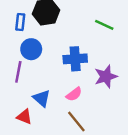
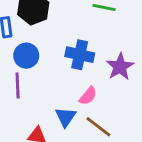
blue cross: (75, 59) -> (80, 55), turned 30
blue triangle: (42, 98) -> (66, 117), moved, turned 36

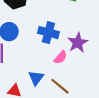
pink semicircle: (88, 96) -> (60, 57), moved

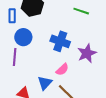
pink semicircle: (60, 57) -> (62, 69), moved

